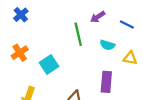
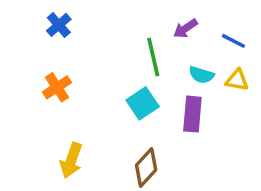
yellow triangle: (130, 58) -> (237, 80), moved
cyan square: (49, 65) -> (143, 103), moved
purple rectangle: (106, 82) -> (192, 114), moved

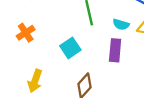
cyan square: (143, 103) -> (70, 48), moved

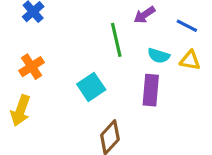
yellow arrow: (35, 81) -> (21, 111), moved

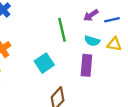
purple arrow: (145, 15) -> (91, 15), moved
blue line: (187, 26) -> (112, 20), turned -40

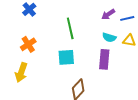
green line: (62, 30) -> (70, 28), moved
cyan square: (44, 63) -> (66, 57), turned 30

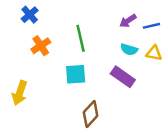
orange cross: (28, 44) -> (41, 46), moved
purple rectangle: (104, 59) -> (123, 77), turned -60

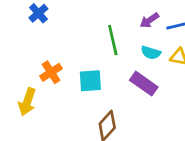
green line: (81, 38) -> (113, 40), moved
orange cross: (41, 46) -> (51, 72), moved

